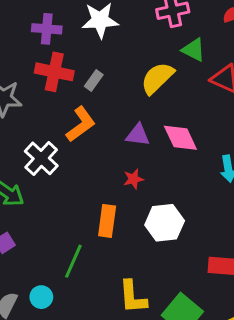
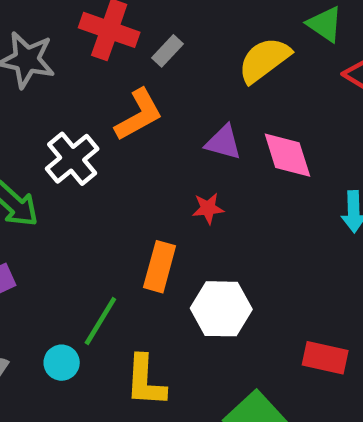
white hexagon: (165, 223) -> (221, 309), moved
cyan circle: (41, 297) -> (62, 363), moved
yellow L-shape: (133, 297) -> (145, 381), moved

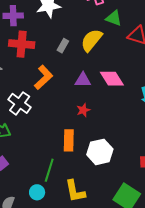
gray rectangle: (167, 51) -> (63, 46), moved

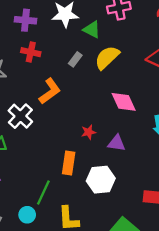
green triangle: (114, 18) -> (92, 30), moved
red cross: (22, 44) -> (31, 52), size x0.7
purple triangle: (83, 80) -> (116, 143), moved

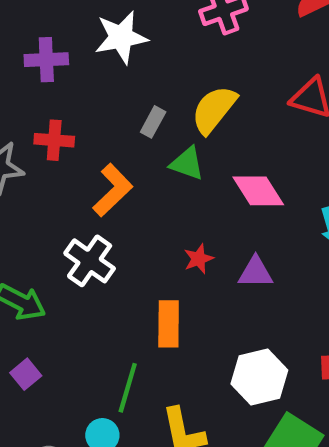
green triangle: (92, 30) -> (187, 164), moved
red cross: (31, 52) -> (54, 140), moved
white cross: (20, 116) -> (90, 261), moved
white hexagon: (101, 180) -> (259, 377), moved

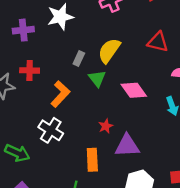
green triangle: (187, 164) -> (97, 79), turned 36
purple triangle: (256, 272) -> (127, 146), moved, size x1.4

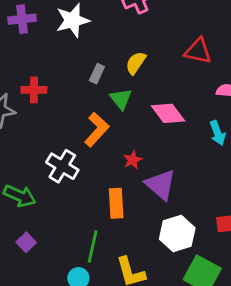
purple cross: (23, 30) -> (22, 19), moved
yellow semicircle: (109, 51) -> (136, 63), size x0.7
orange L-shape: (60, 94) -> (97, 130), moved
purple triangle: (127, 146) -> (161, 185), turned 44

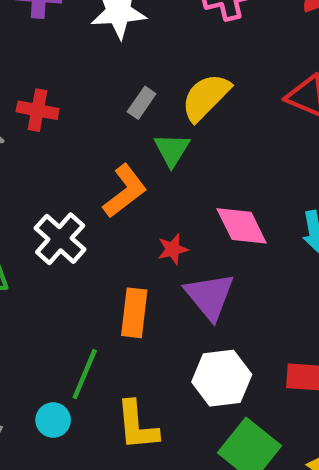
yellow semicircle: (136, 63) -> (206, 97), size x1.4
pink diamond: (168, 113) -> (242, 226), moved

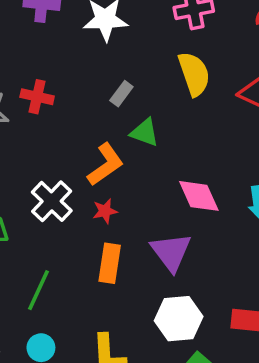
yellow semicircle: (206, 97) -> (194, 74), moved, turned 114
green triangle: (172, 150) -> (145, 132), turned -44
red star: (173, 249) -> (105, 211), moved
green line: (85, 374) -> (38, 290), moved

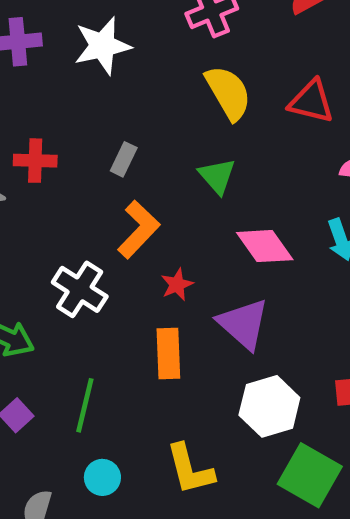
gray rectangle: (121, 94) -> (124, 159), moved
green triangle: (145, 132) -> (217, 176), moved, turned 40
red star: (105, 211) -> (177, 285), moved

